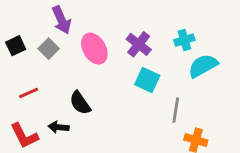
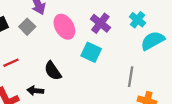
cyan cross: (184, 40) -> (138, 20), turned -35
cyan square: (147, 80) -> (91, 52), moved

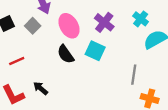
black semicircle: (53, 71) -> (66, 54), moved
black arrow: (35, 91) -> (41, 88), turned 35

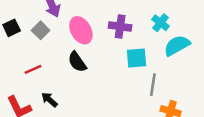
purple cross: (104, 22) -> (120, 27), turned -30
cyan square: (95, 51) -> (137, 58), moved, turned -30
red line: (17, 61) -> (33, 69), moved

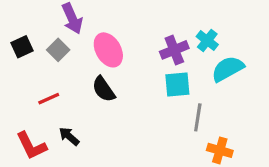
purple cross: (120, 27) -> (174, 50), moved, turned -30

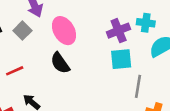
cyan cross: (207, 41) -> (146, 23), turned -30

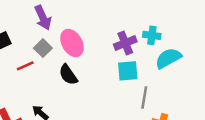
gray square: (22, 31) -> (43, 48), moved
red line: (15, 71) -> (25, 66), moved

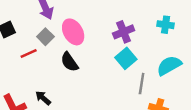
cyan cross: (152, 35) -> (166, 25), moved
cyan semicircle: (168, 58) -> (169, 66), moved
cyan square: (128, 71) -> (126, 58), turned -35

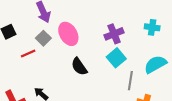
black semicircle: (69, 62) -> (79, 67), moved

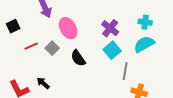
purple cross: (114, 34) -> (110, 28), turned -30
gray square: (43, 38) -> (52, 48), moved
cyan semicircle: (155, 64) -> (144, 44), moved

